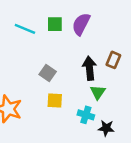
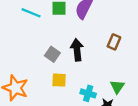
black arrow: (89, 68) -> (77, 50), moved
green triangle: (98, 92) -> (117, 87), moved

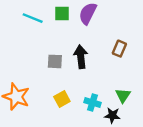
gray square: (52, 54) -> (55, 61), turned -32
yellow square: (59, 80) -> (62, 99), moved, turned -32

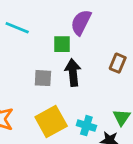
green square: (62, 13) -> (62, 44), moved
yellow square: (62, 99) -> (51, 121), size x1.6

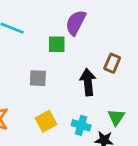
black arrow: (73, 73) -> (88, 82), moved
yellow square: (51, 121) -> (46, 121), size x0.7

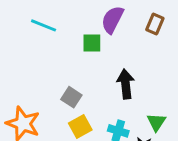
brown rectangle: (112, 63) -> (155, 24), moved
gray square: (38, 78) -> (71, 97), moved, turned 30

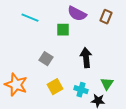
purple semicircle: (112, 20) -> (77, 14), turned -90
gray square: (71, 97) -> (46, 59), moved

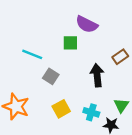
brown rectangle: (106, 17) -> (120, 57), moved, turned 32
cyan line: (30, 18) -> (32, 54), moved

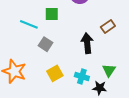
green square: (70, 43) -> (52, 14), moved

